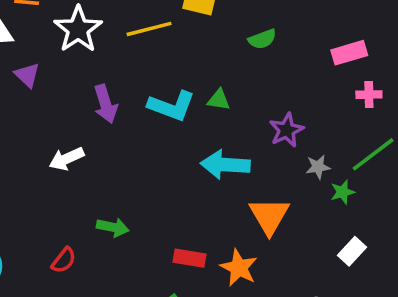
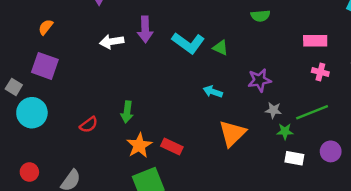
white arrow: (66, 159) -> (112, 42), moved
cyan arrow: (225, 165) -> (213, 92), size x0.6
green arrow: (113, 227) -> (127, 112), turned 70
white rectangle: (352, 251) -> (294, 158), moved, turned 42
orange star: (239, 268) -> (139, 145), moved

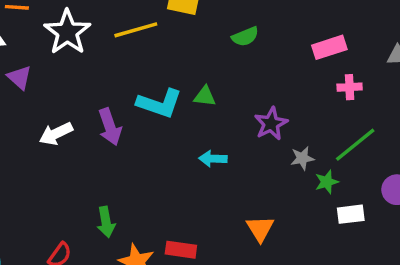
purple arrow: (145, 29) -> (110, 127), moved
orange triangle: (232, 133) -> (260, 229), moved, size x0.7

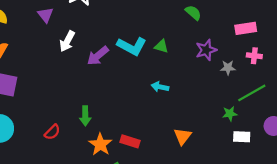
green semicircle: (245, 37) -> (193, 13), turned -126
purple star: (271, 124) -> (206, 50), moved
purple arrow: (110, 127) -> (98, 56), turned 60
white arrow: (56, 134) -> (67, 41), moved, turned -45
gray star: (302, 158) -> (228, 68), moved

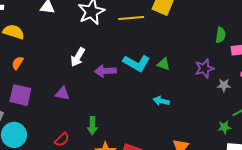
green semicircle: (193, 13) -> (221, 35), moved, turned 56
purple triangle: (45, 15) -> (62, 94), moved, turned -42
purple arrow: (98, 56) -> (105, 71), turned 35

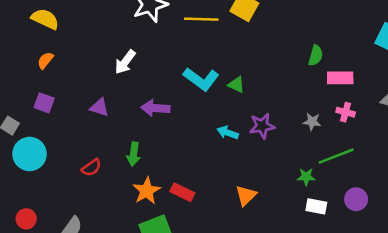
purple star: (204, 68) -> (262, 126), moved
purple arrow: (105, 71) -> (155, 108), moved
purple square: (20, 95) -> (44, 103), size x0.7

